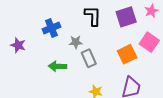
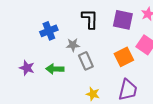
purple square: (126, 17) -> (123, 20), turned 30
purple star: (18, 45) -> (27, 68), moved

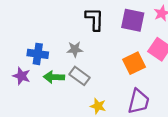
blue cross: (49, 31) -> (38, 54), moved, turned 30
gray rectangle: (86, 61) -> (79, 76), moved, turned -30

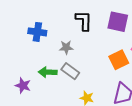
blue cross: (38, 54) -> (37, 32), moved
purple star: (22, 76) -> (23, 86), moved

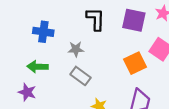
green arrow: (48, 72) -> (38, 67), moved

